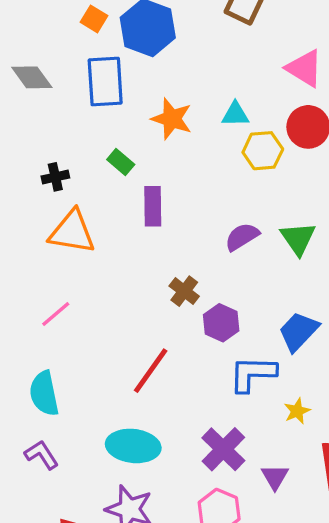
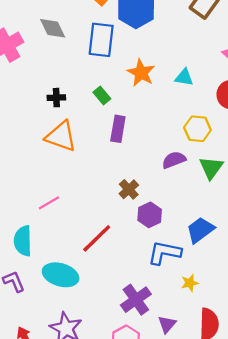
yellow hexagon: (263, 151) -> (197, 129), moved
pink line: (56, 314) -> (49, 203), moved
cyan ellipse: (133, 446) -> (61, 275), moved

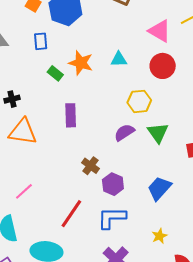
blue rectangle: (101, 40) -> (41, 41), size x0.6
green rectangle: (102, 95) -> (55, 73), moved
blue L-shape: (164, 253) -> (112, 218), moved

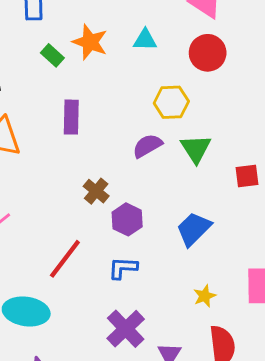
blue L-shape: (112, 218) -> (123, 268), size x0.7
yellow star: (159, 236) -> (205, 296), moved

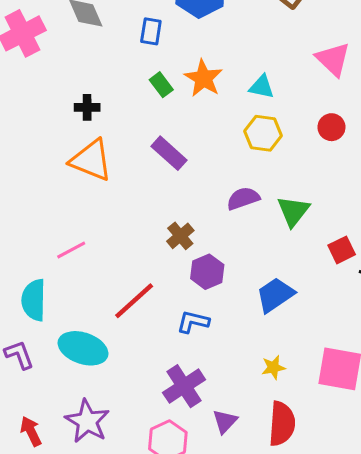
red circle: (208, 53) -> (331, 127), moved, size x0.7
yellow hexagon: (171, 102) -> (263, 133), moved
purple rectangle: (71, 117) -> (169, 153), turned -60
red square: (247, 176) -> (342, 250), turned -30

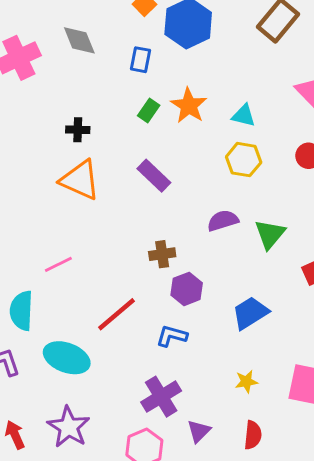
green rectangle: (161, 85) -> (149, 110), turned 70
brown cross: (180, 236) -> (162, 254), turned 30
red semicircle: (282, 424) -> (253, 435), size x0.7

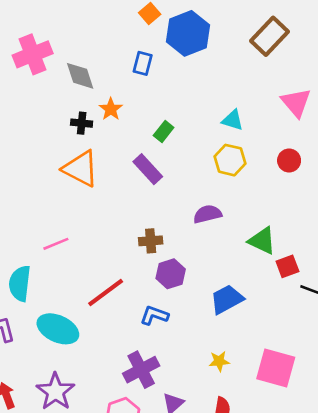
gray diamond: (79, 40) -> (80, 76), moved
orange star: (189, 106) -> (111, 109), moved, size x0.7
green rectangle: (149, 110) -> (164, 131), moved
green triangle: (270, 234) -> (262, 241), moved, turned -48

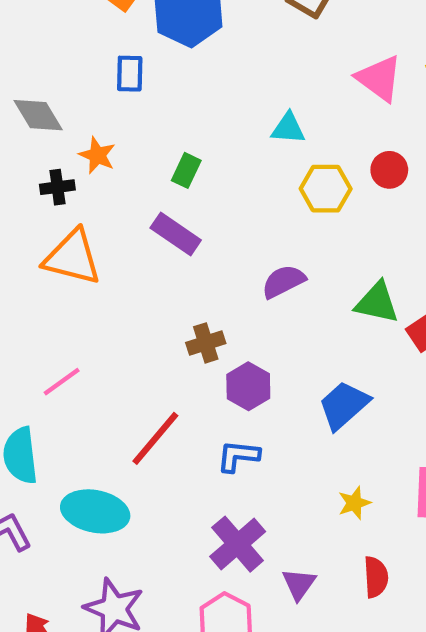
yellow hexagon: (230, 160) -> (326, 189), moved

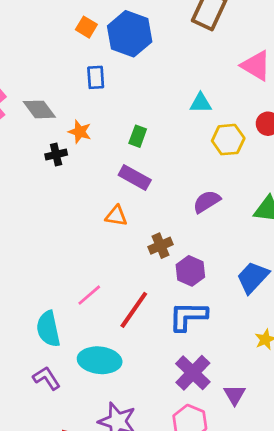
orange triangle: (72, 257) -> (116, 216), moved, size x0.6
pink line: (62, 382) -> (89, 295), moved
blue L-shape: (238, 456) -> (188, 316), size x1.4

